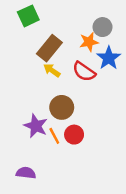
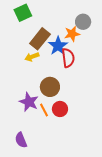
blue star: (109, 58) -> (58, 46), moved
yellow arrow: (52, 70) -> (32, 57), moved, turned -56
red semicircle: (84, 72) -> (68, 58), turned -132
purple semicircle: (26, 173) -> (21, 140), turned -119

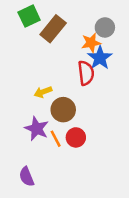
brown rectangle: (40, 39) -> (53, 29), moved
blue star: (58, 46) -> (100, 58), moved
yellow arrow: (32, 57) -> (43, 92), moved

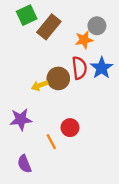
blue star: (100, 58) -> (102, 68), moved
brown circle: (63, 110) -> (58, 78), moved
purple star: (37, 129) -> (21, 119), moved, turned -30
orange line: (56, 139) -> (51, 142), moved

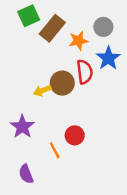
orange star: (84, 40) -> (78, 41), moved
blue star: (102, 68) -> (108, 58), moved
purple star: (21, 119) -> (22, 127), turned -30

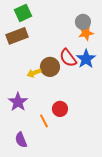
brown rectangle: (52, 28) -> (17, 36), moved, turned 30
orange star: (78, 41) -> (86, 33), moved
blue star: (108, 58) -> (86, 59), moved
red semicircle: (85, 72) -> (68, 58), turned 150

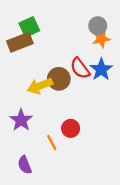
green square: (23, 13) -> (29, 27), moved
yellow arrow: (34, 73) -> (40, 86), size x1.5

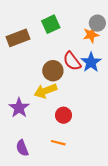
gray circle: (98, 26) -> (97, 23), moved
green square: (29, 27) -> (51, 24), moved
yellow arrow: (40, 86) -> (45, 91), moved
orange line: (52, 143) -> (58, 143), moved, turned -48

